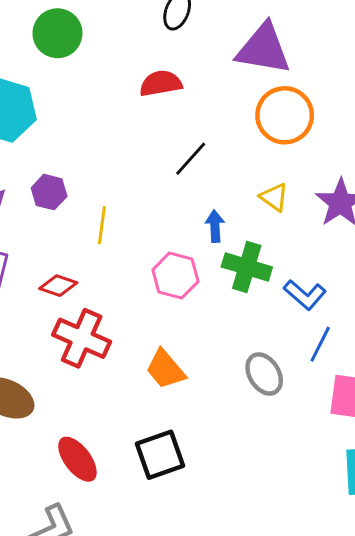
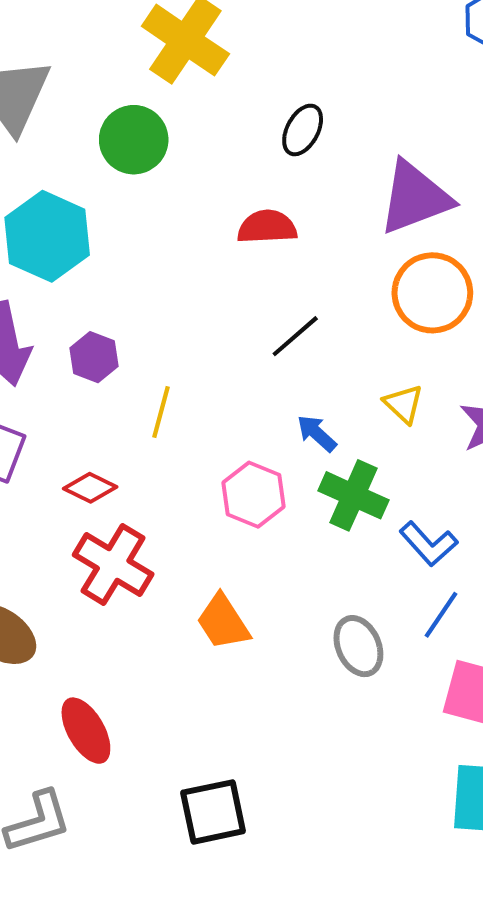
purple triangle: (263, 49) -> (415, 198), turned -38
blue arrow: (215, 226) -> (317, 433), turned -52
black square: (160, 455) -> (213, 812), moved

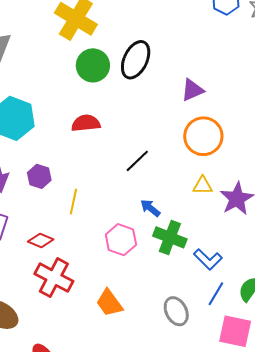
black ellipse: (303, 130) -> (136, 60), size x1.5
green circle: (134, 140) -> (93, 65), moved
purple triangle: (415, 198) -> (192, 90), size x0.6
red semicircle: (267, 227) -> (86, 123), moved
yellow triangle: (403, 404) -> (203, 185), moved, turned -40

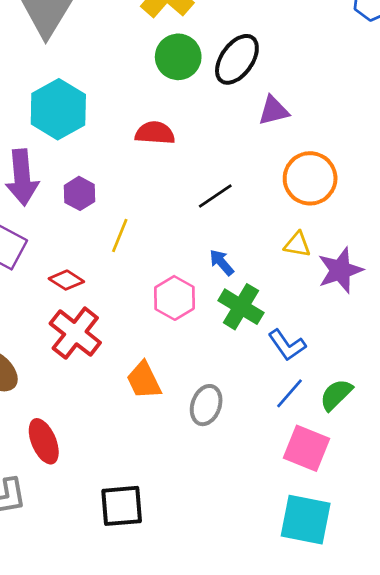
purple triangle: (192, 90) -> (274, 111), moved
gray ellipse: (176, 311) -> (206, 405), moved, turned 36

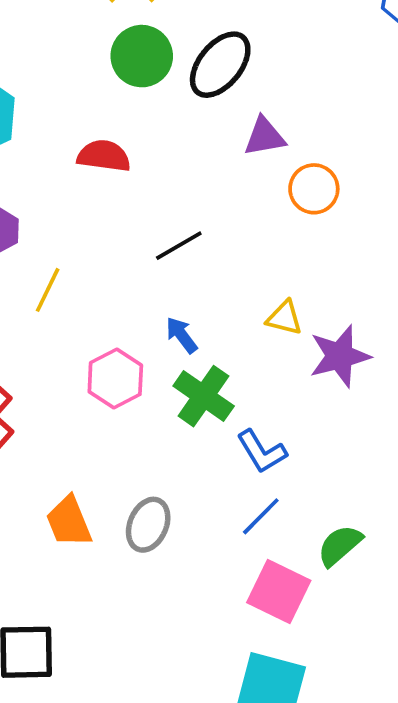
orange circle: (310, 178) -> (314, 189), moved, size x0.7
orange trapezoid: (144, 380) -> (69, 522), moved
green semicircle: (336, 395) -> (340, 545), moved

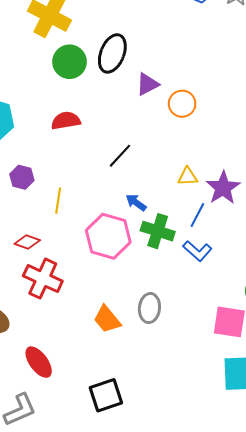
pink hexagon: (115, 379) -> (108, 236), size x1.4
blue line: (261, 516) -> (197, 215), moved

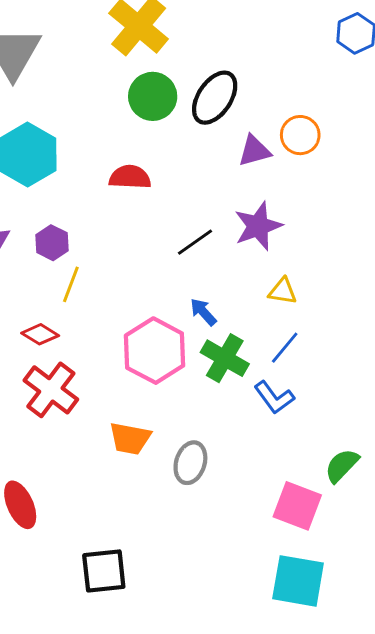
orange circle: (182, 104) -> (300, 135), moved
purple star: (223, 188) -> (258, 226), moved
yellow line: (58, 201) -> (71, 284), moved
orange trapezoid: (107, 319) -> (130, 438), moved, turned -52

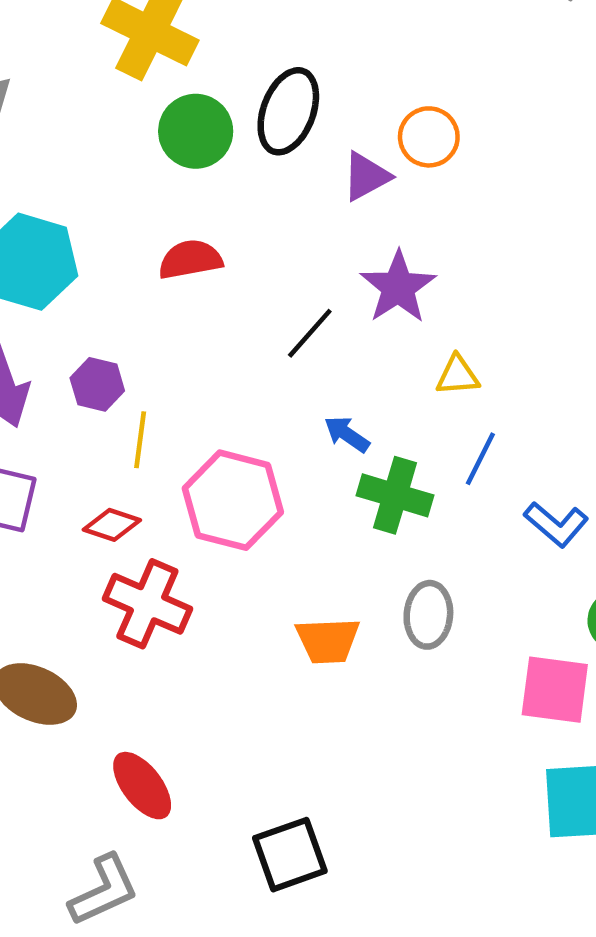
pink hexagon: (155, 351) -> (233, 500), moved
blue L-shape: (274, 398) -> (556, 524), moved
orange trapezoid: (130, 438) -> (328, 641), moved
gray ellipse: (190, 463) -> (428, 615), moved

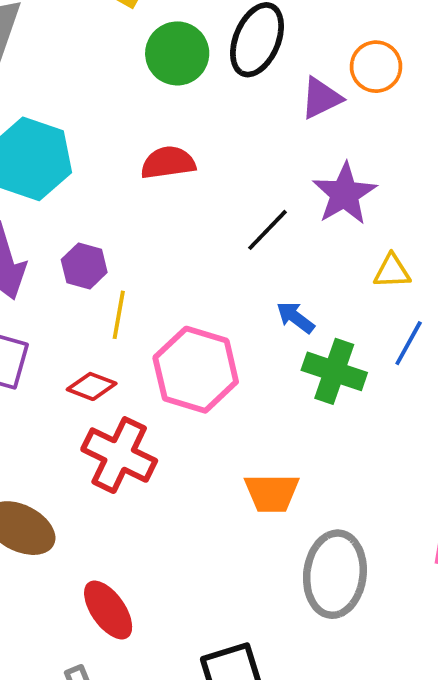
gray ellipse: (428, 615) -> (335, 574), moved, size x1.5

